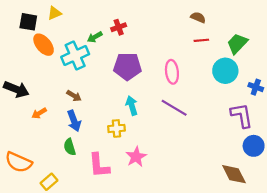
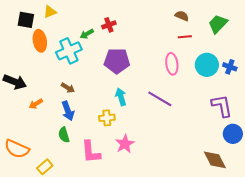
green trapezoid: (237, 44) -> (218, 24), moved
orange ellipse: (44, 45) -> (40, 41), turned 30
pink ellipse: (172, 72) -> (172, 64), moved
blue cross: (256, 87) -> (230, 67), moved

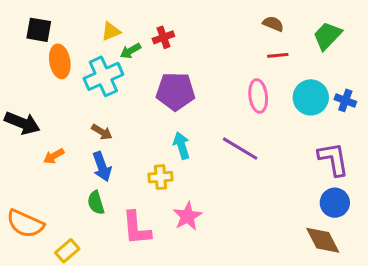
yellow triangle: (50, 12) -> (111, 31), moved
blue circle: (233, 134) -> (335, 203), moved

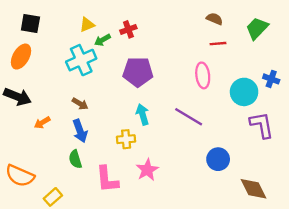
orange ellipse: (60, 61) -> (21, 57), moved, turned 40
cyan circle: (311, 97) -> (244, 92), moved
blue circle: (335, 203) -> (218, 159), moved

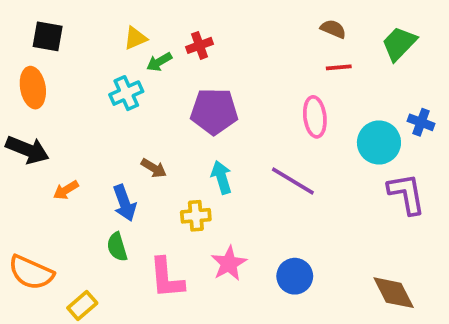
orange ellipse: (21, 57) -> (33, 88), turned -40
cyan cross: (81, 60) -> (126, 93), size x0.7
brown arrow: (80, 104) -> (154, 168), moved
blue circle: (218, 159) -> (295, 276), moved

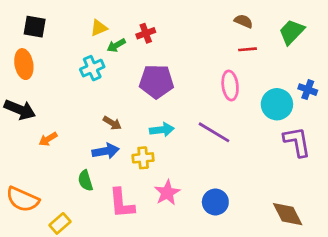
cyan arrow: (221, 177) -> (162, 130), turned 100
blue arrow: (124, 203) -> (106, 151), moved, turned -80

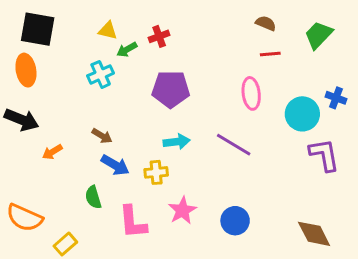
black square: (35, 27) -> (38, 29), size x1.4
yellow triangle: (99, 28) -> (108, 31), turned 36
brown arrow: (112, 123) -> (102, 136), moved
blue arrow: (106, 151) -> (115, 165), turned 40

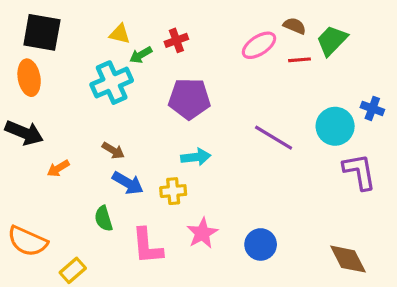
green trapezoid: (318, 35) -> (332, 40), moved
cyan cross: (101, 74) -> (112, 83), size x1.4
pink ellipse: (251, 93) -> (259, 45), moved, turned 64
purple line: (234, 145) -> (274, 138), moved

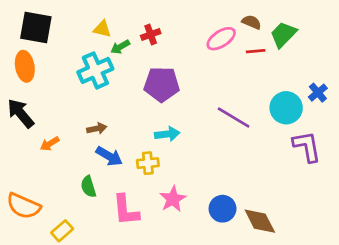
blue cross: (372, 108) -> (318, 93), turned 30
black arrow: (24, 133) -> (21, 113), turned -152
brown arrow: (113, 151) -> (97, 129), turned -42
brown diamond: (348, 259) -> (260, 221), moved

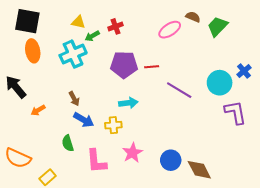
red line: (256, 51) -> (152, 67), moved
orange ellipse: (25, 66) -> (33, 51), moved
brown arrow: (97, 129) -> (74, 99), turned 72

